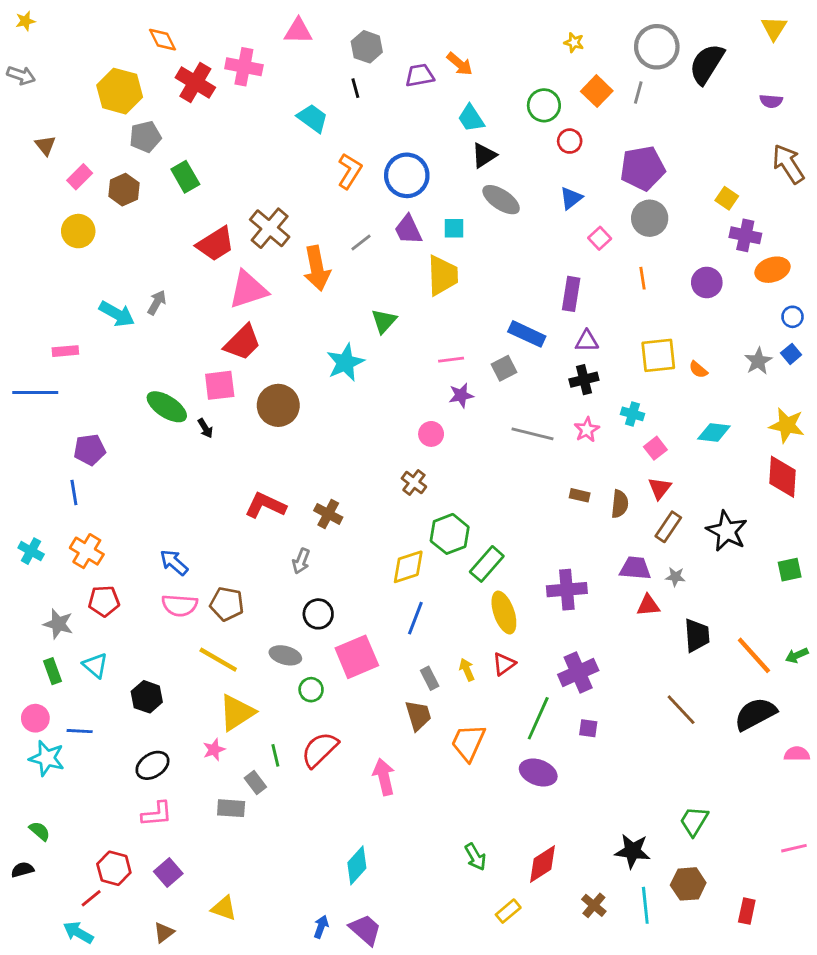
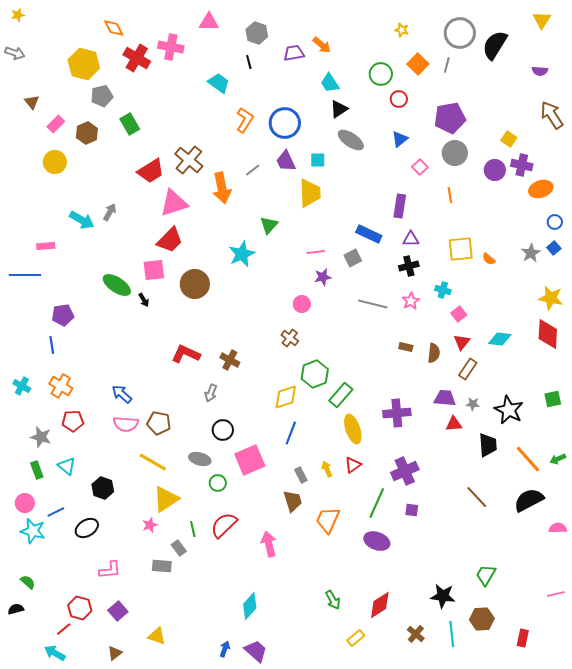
purple circle: (707, 282) -> (495, 170), moved
cyan diamond: (714, 432) -> (500, 339), moved
black star: (727, 531) -> (509, 410), moved
blue line: (80, 731) -> (56, 512), turned -30
black ellipse: (152, 765) -> (87, 528), moved

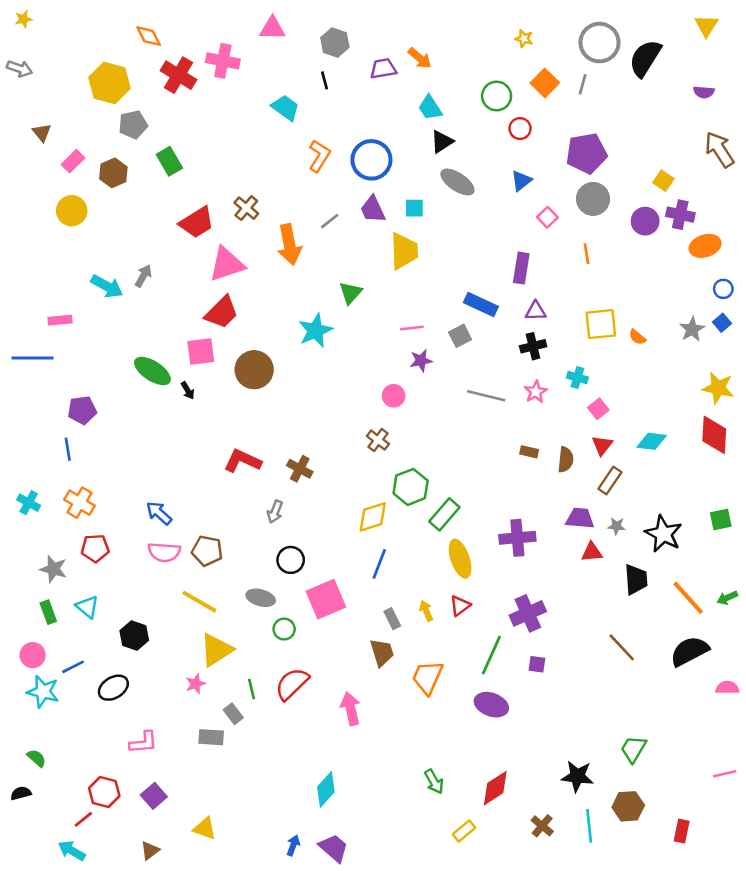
brown cross: (189, 160) -> (246, 208), size x0.7

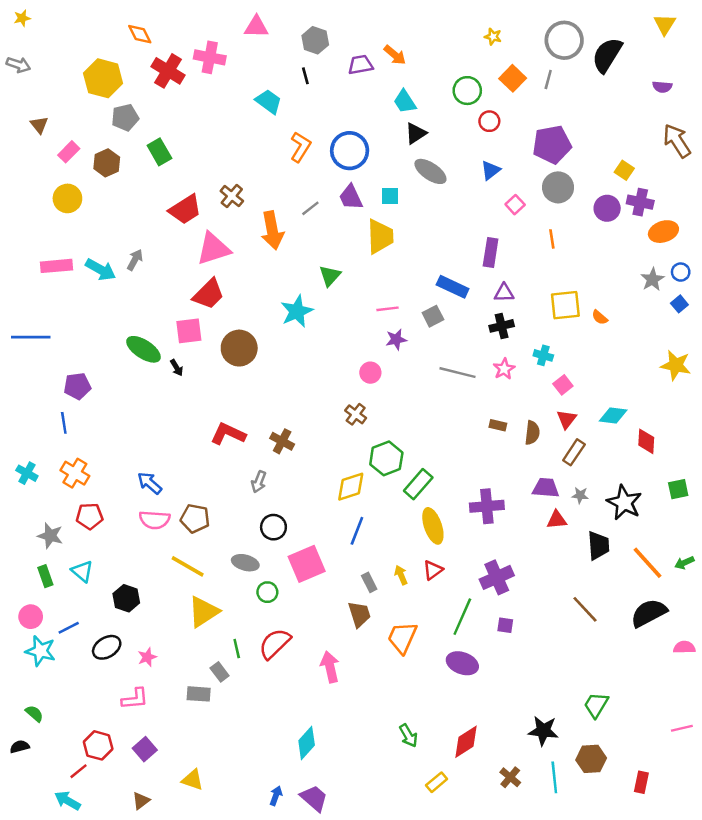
pink rectangle: (60, 320) -> (56, 266), moved, size x1.4
gray star: (692, 329) -> (652, 279), moved
red diamond: (714, 435) -> (646, 441), moved, size x0.7
pink star: (195, 684) -> (147, 657), moved

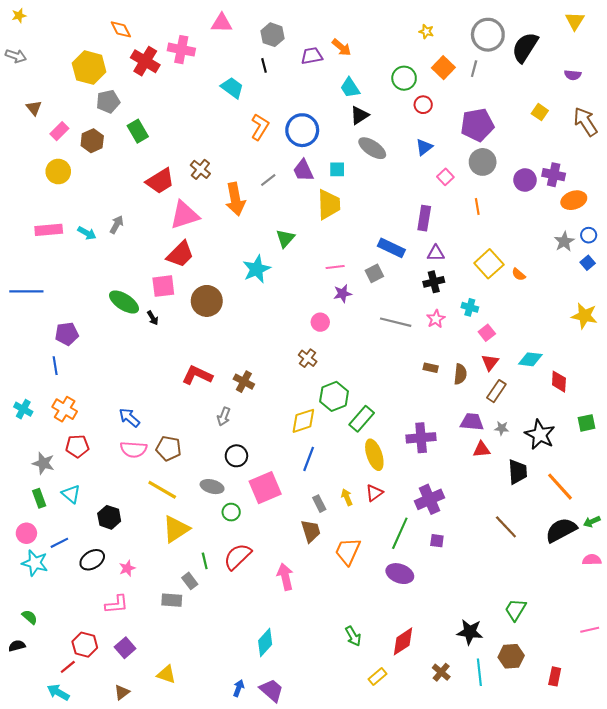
yellow square: (624, 170) -> (540, 112), moved
cyan arrow: (101, 270) -> (87, 233), size x0.7
yellow square: (565, 305) -> (489, 264), turned -36
green arrow: (684, 563) -> (592, 522), moved

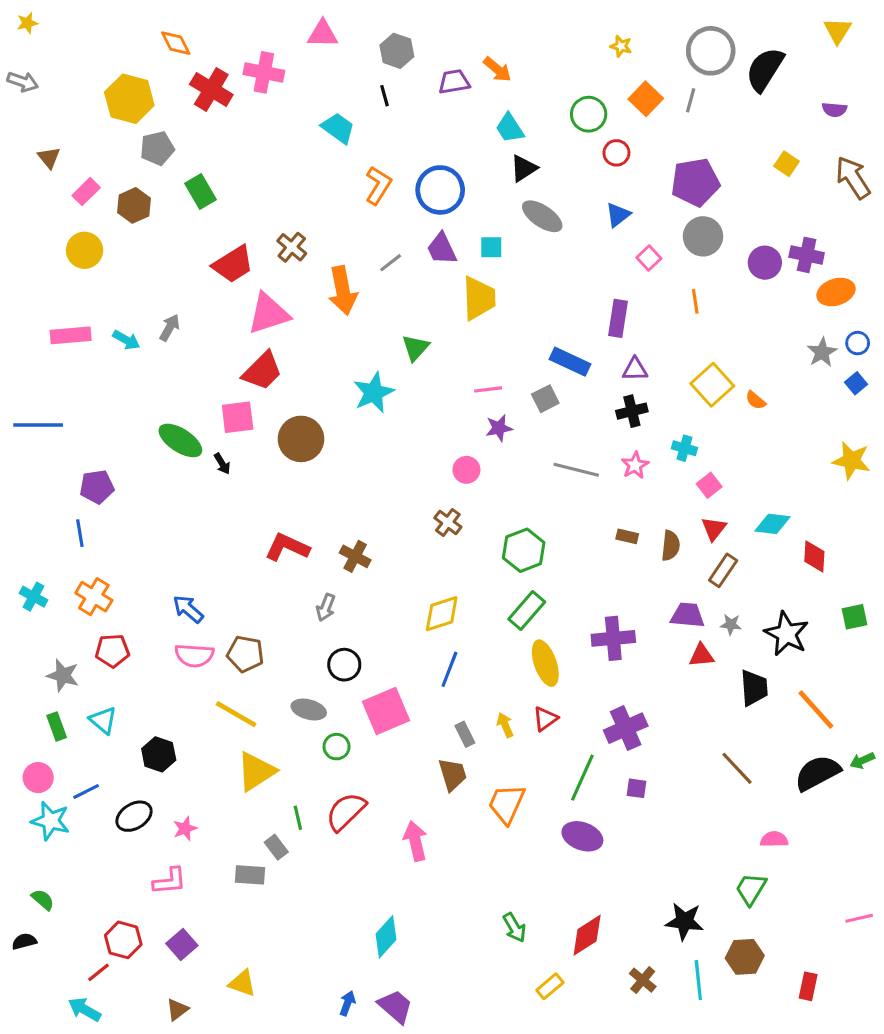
green hexagon: (334, 396) -> (524, 550), moved
pink semicircle: (592, 560) -> (774, 839), moved

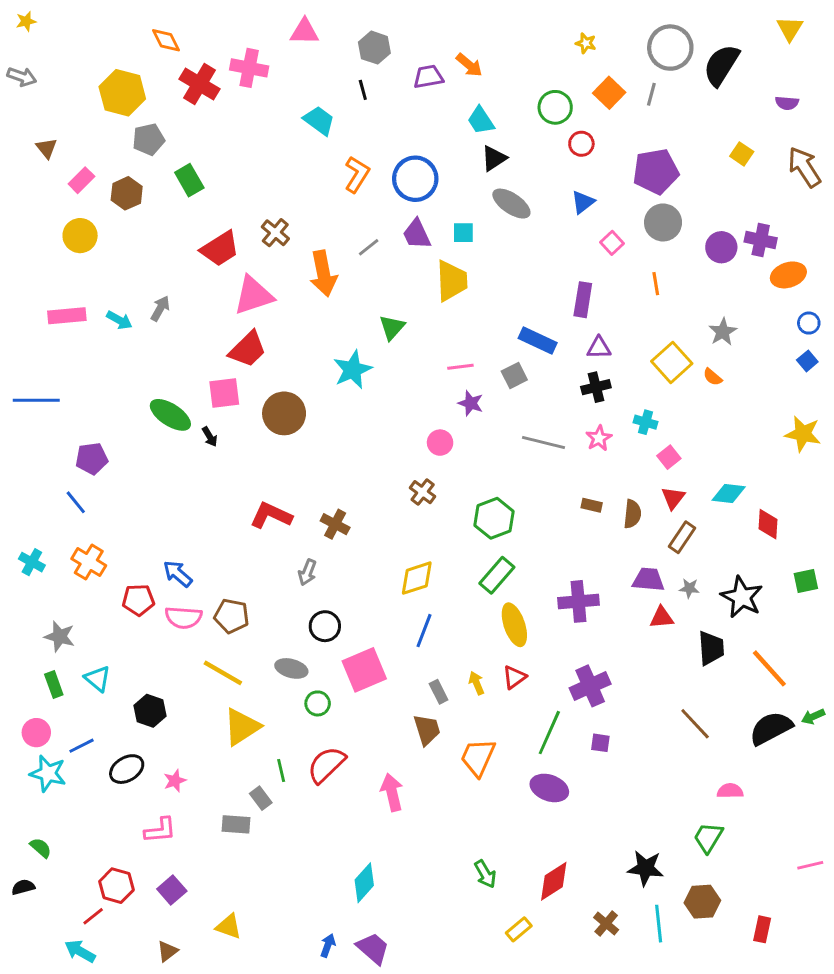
gray star: (822, 352) -> (723, 332), moved
purple star: (499, 428) -> (471, 403), turned 30
blue line: (80, 533) -> (76, 502), turned -30
red pentagon: (112, 651) -> (138, 600), moved

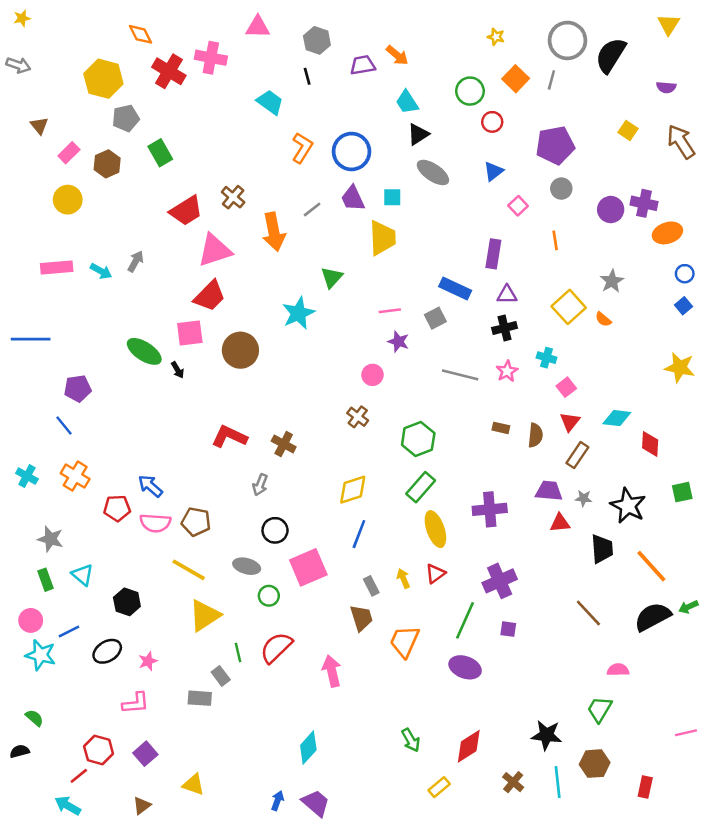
gray circle: (663, 222) -> (561, 189), size x0.7

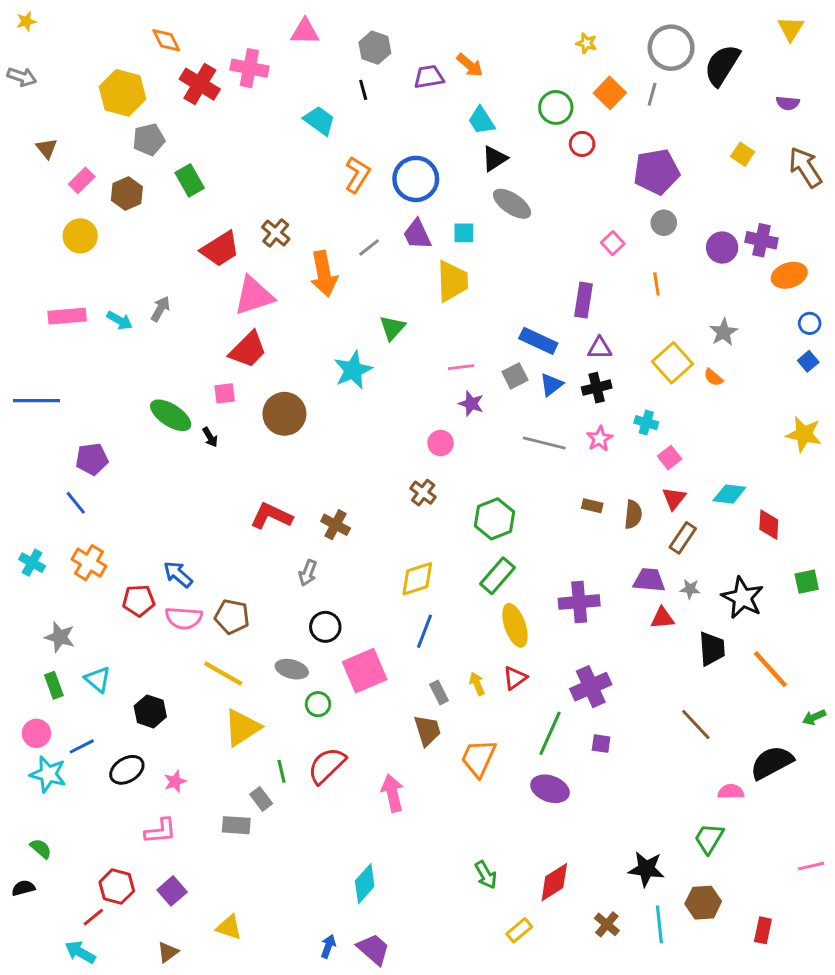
blue triangle: (493, 171) -> (551, 385), moved
pink square: (190, 333) -> (225, 393), size x0.7
black semicircle: (653, 617) -> (772, 763), moved

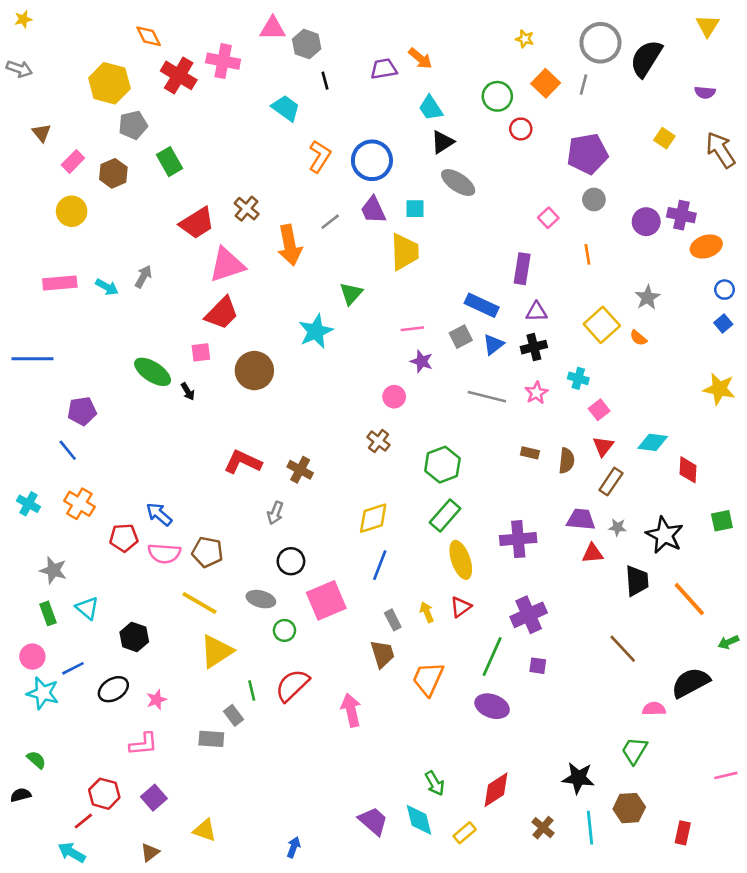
gray hexagon: (375, 48) -> (307, 44), moved
cyan diamond: (365, 884) -> (419, 820), moved, turned -56
purple trapezoid: (373, 949) -> (373, 821), moved

